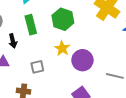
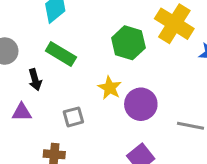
green hexagon: (63, 19) -> (128, 43), moved
green rectangle: (31, 25) -> (61, 54), turned -42

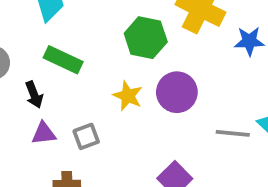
purple circle: (141, 104) -> (177, 92), moved
purple triangle: (22, 112) -> (44, 133), moved

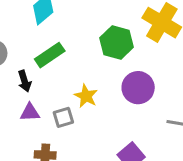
green rectangle: (63, 60) -> (50, 55), turned -64
yellow star: (128, 96) -> (86, 96), moved

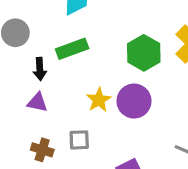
purple circle: (138, 88) -> (134, 101), moved
gray square: (63, 117) -> (79, 140), moved

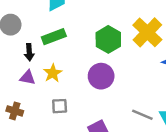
yellow star: (99, 100) -> (53, 73), moved
brown cross: (42, 150) -> (15, 111), moved

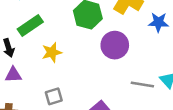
yellow star: (53, 73) -> (52, 52), moved, turned 30
purple circle: (101, 76) -> (115, 45), moved

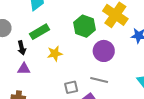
gray line: (142, 85) -> (99, 80), moved
gray square: (54, 96) -> (71, 87), moved

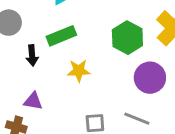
purple triangle: (24, 69) -> (33, 101), moved

